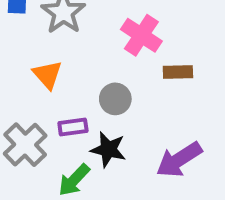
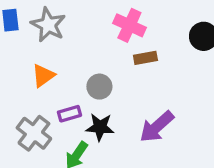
pink cross: (141, 35) -> (129, 25), moved
orange triangle: (47, 75) -> (43, 76), turned 45

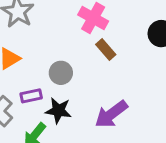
brown rectangle: (145, 58) -> (106, 49), turned 55

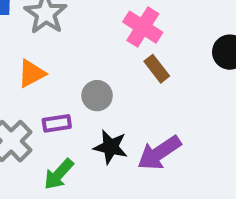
black star: (58, 111) -> (111, 147), moved

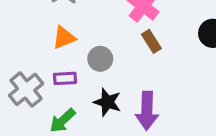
orange triangle: (31, 73) -> (64, 38), moved
purple arrow: (159, 153) -> (147, 111), turned -60

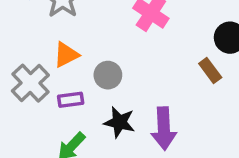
brown rectangle: (151, 41) -> (210, 70), moved
gray cross: (26, 89) -> (30, 83), moved

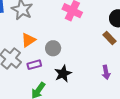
black star: (119, 122) -> (63, 74), turned -30
purple arrow: (164, 129) -> (106, 72), moved, size x0.6

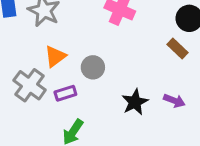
purple arrow: (106, 72) -> (174, 101), turned -56
black star: (63, 74) -> (135, 102), moved

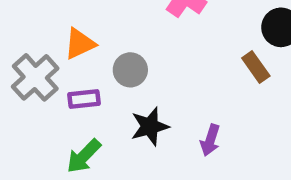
purple arrow: (174, 101) -> (210, 140), moved, turned 75
black star: (135, 102) -> (150, 126), moved

